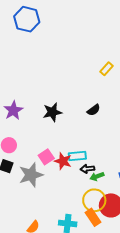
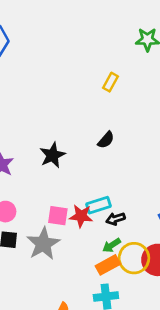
pink square: (46, 157) -> (58, 216), turned -35
green arrow: (97, 176) -> (112, 245), moved
orange rectangle: (93, 217) -> (108, 265), moved, turned -72

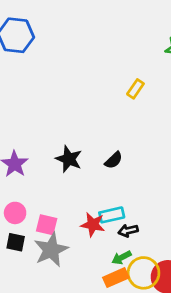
black semicircle: (106, 140) -> (114, 160), moved
black star: (53, 155) -> (69, 159), turned -30
pink square: (58, 216) -> (47, 225), moved

